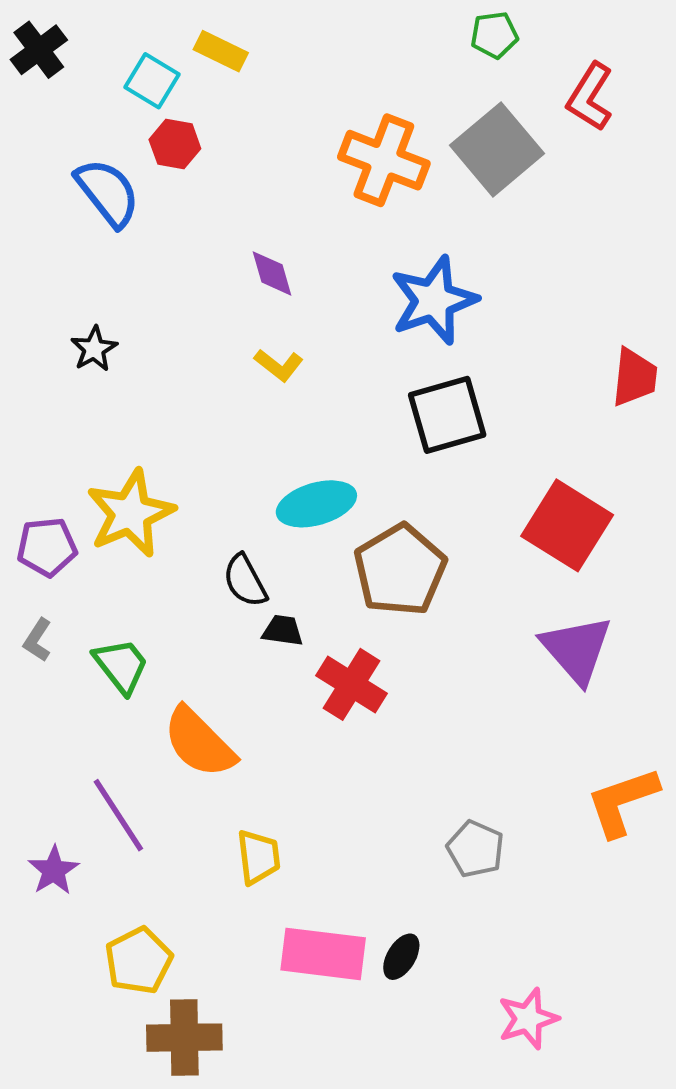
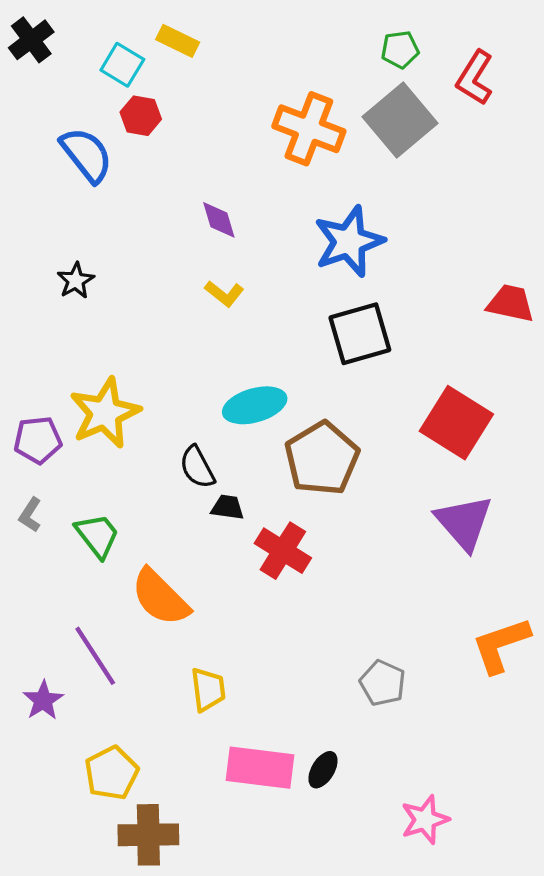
green pentagon: (494, 35) -> (400, 50), moved
red trapezoid: (634, 377) -> (511, 303), turned -84

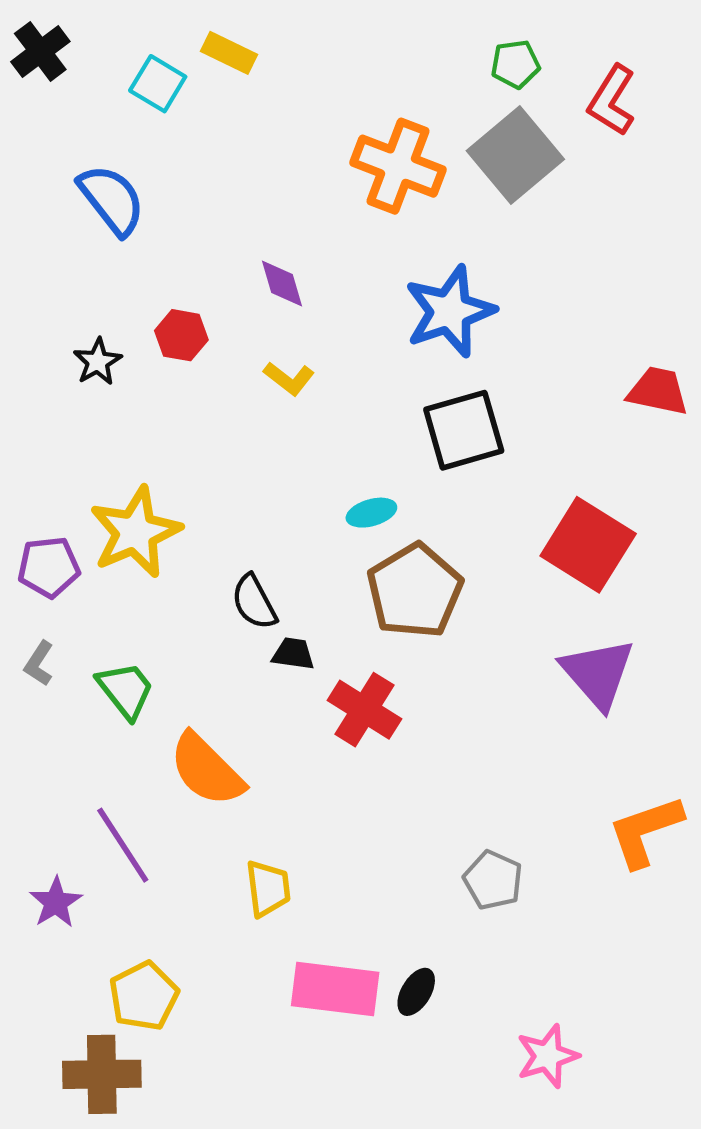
red hexagon: (141, 116) -> (181, 335), moved
cyan ellipse: (255, 405) -> (371, 513), moved, size x0.6
brown cross: (148, 835) -> (102, 1074), moved

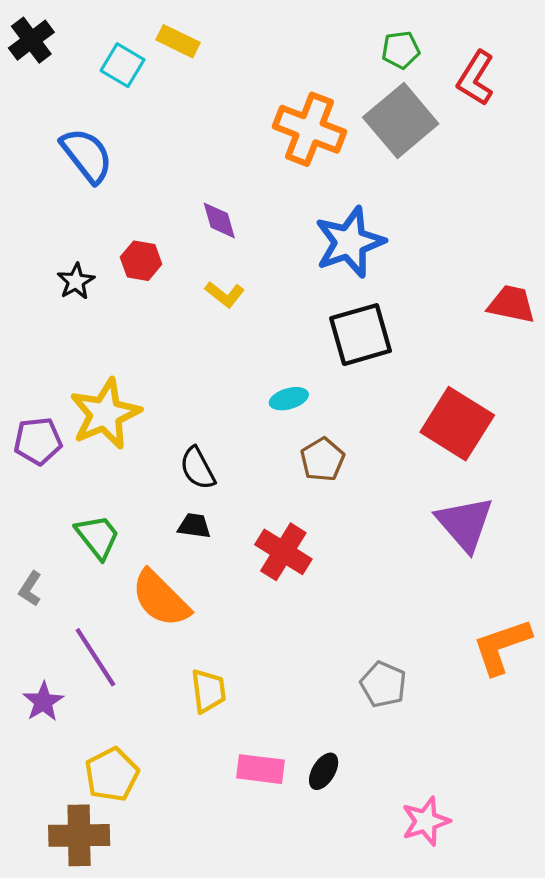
brown pentagon: (415, 591) -> (322, 459), size x0.6
black trapezoid: (293, 654) -> (194, 526), moved
gray L-shape: (39, 664) -> (30, 589), moved
pink rectangle: (335, 989) -> (261, 769), size x0.7

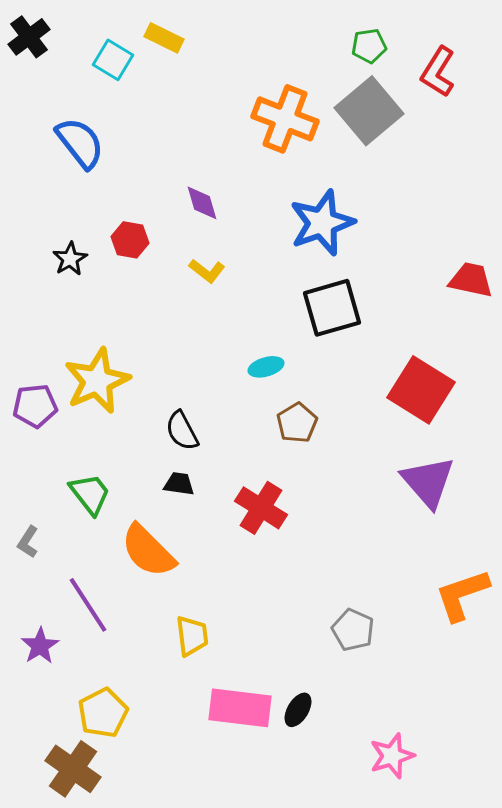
pink rectangle: (261, 769) -> (240, 708), size x1.4
brown cross: (79, 835) -> (73, 769), turned 36

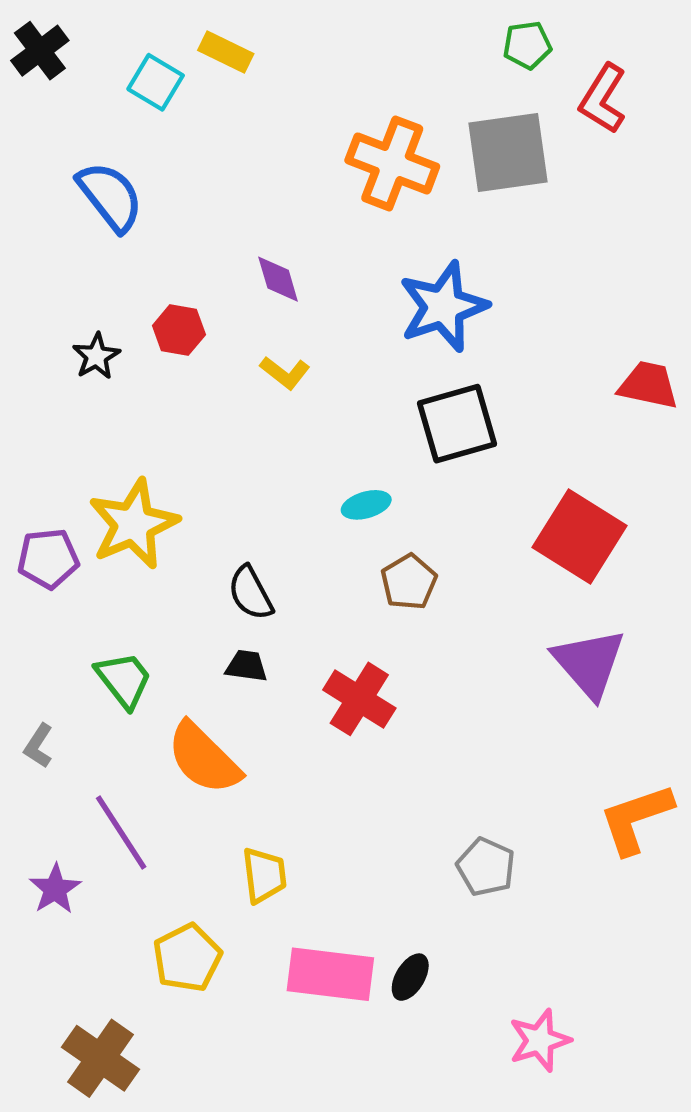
green pentagon: (369, 46) -> (527, 45), moved
gray square: (369, 111) -> (508, 152), turned 32
yellow pentagon: (103, 713) -> (187, 958), moved

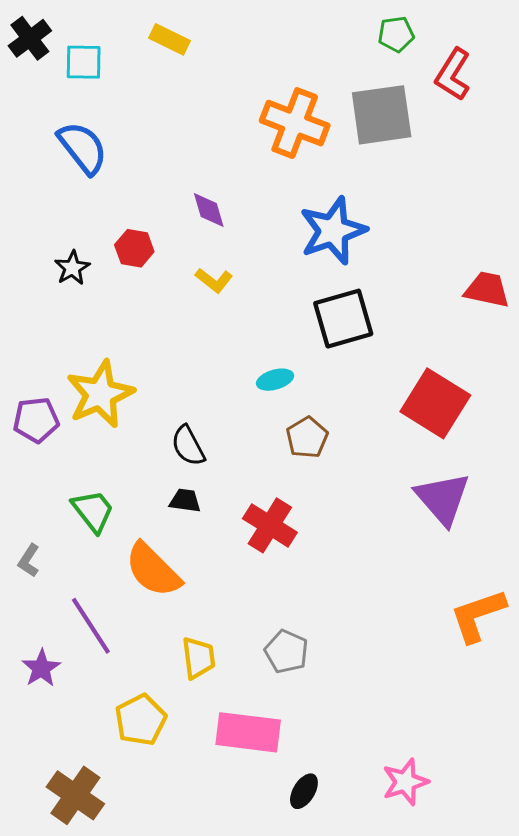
cyan square: (156, 82) -> (84, 62), moved, turned -30
gray pentagon: (486, 867) -> (286, 652), moved
black ellipse: (410, 977) -> (304, 791), moved

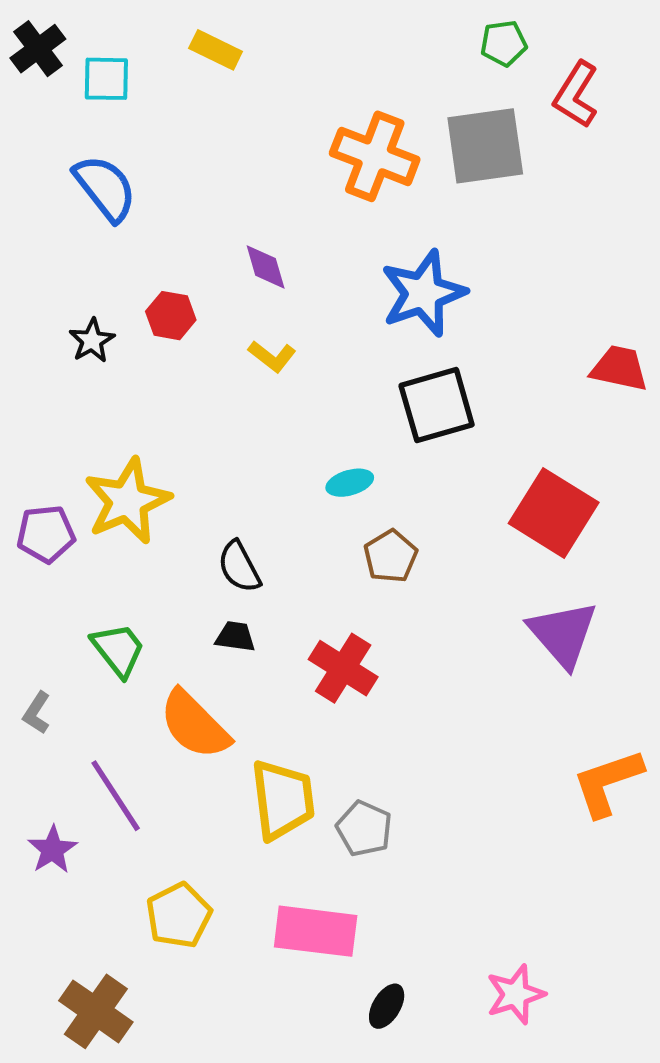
yellow trapezoid: (198, 658) -> (283, 800), moved, size x1.5

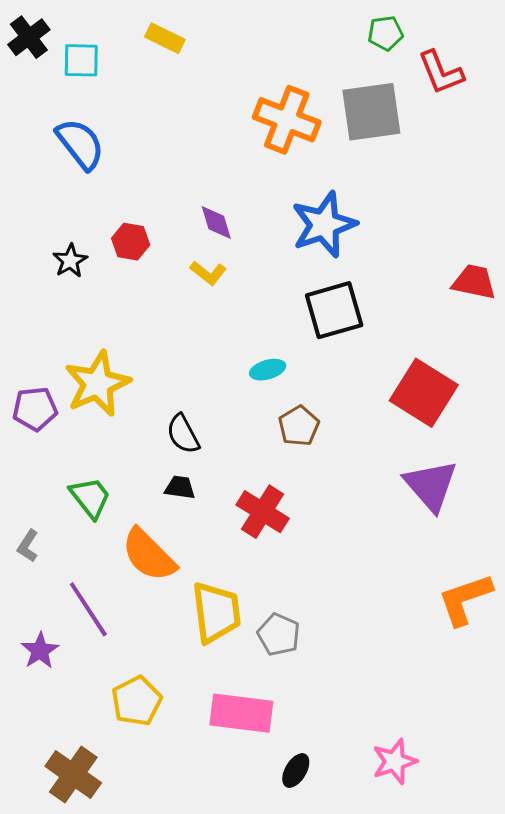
red L-shape: (576, 95) -> (441, 72), turned -54
purple diamond: (266, 267) -> (216, 223), moved

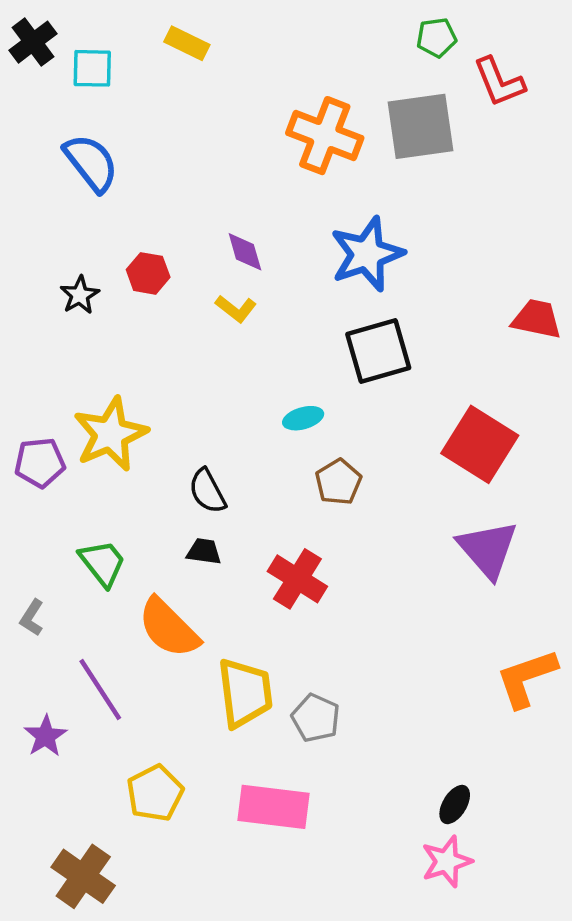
black ellipse: (296, 770) -> (455, 805), moved

